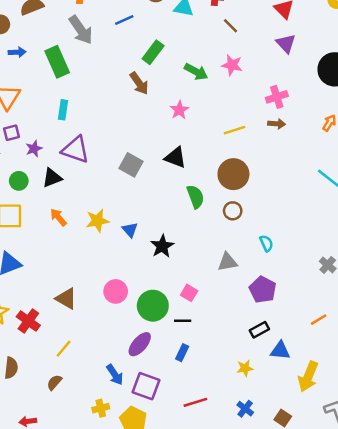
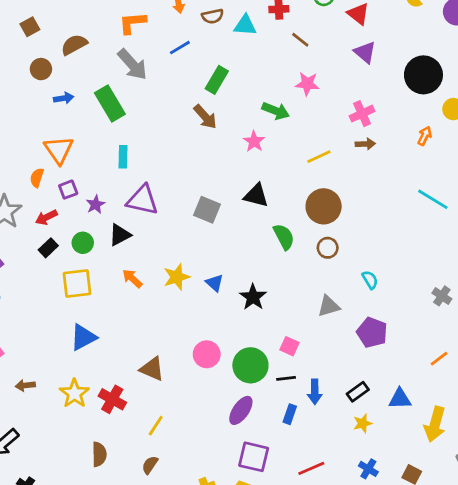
green arrow: (196, 72) -> (276, 111), moved
black rectangle: (259, 330) -> (358, 392), moved
blue arrow: (115, 375) -> (315, 392), moved, turned 40

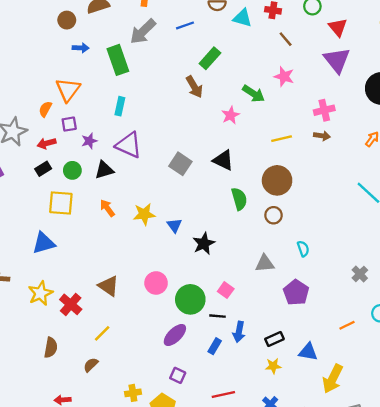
purple triangle: (365, 52) -> (337, 60), size x1.4
gray arrow: (132, 65) -> (143, 32), turned 76
blue triangle: (83, 337) -> (44, 243), moved
purple square: (254, 457) -> (178, 375), size x0.6

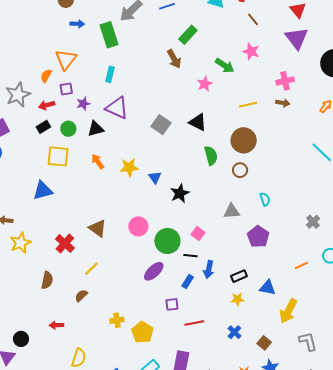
yellow star: (40, 293) -> (21, 243), moved
purple square: (178, 375) -> (172, 304), moved, turned -32

